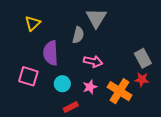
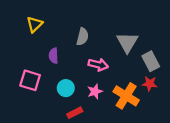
gray triangle: (96, 18) -> (127, 42), moved
purple semicircle: (51, 53) -> (53, 56), size x0.6

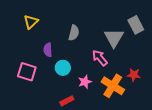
gray rectangle: (151, 61) -> (136, 25), moved
pink arrow: (98, 65) -> (100, 58), moved, turned -144
cyan circle: (66, 88) -> (63, 68), moved

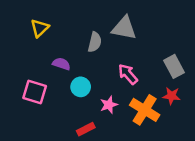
gray rectangle: (136, 25) -> (174, 66), moved
gray triangle: (114, 38) -> (124, 28), moved, turned -50
purple semicircle: (48, 50) -> (61, 64), turned 112

